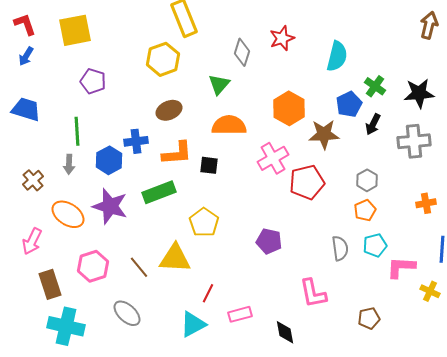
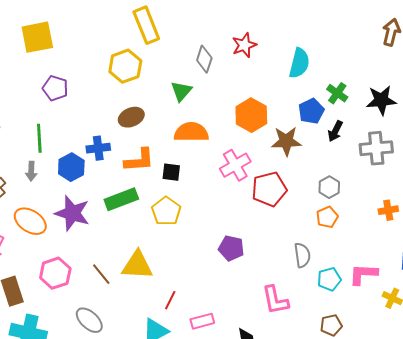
yellow pentagon: (204, 222) -> (166, 211), moved
cyan pentagon: (375, 245) -> (329, 279), moved

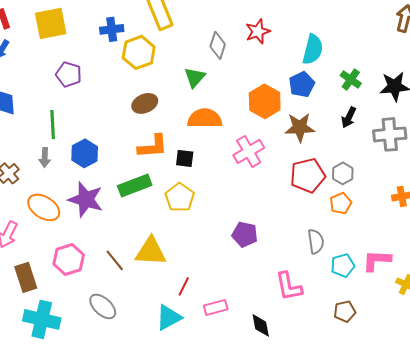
blue pentagon: (311, 111) -> (302, 84), moved
blue cross: (98, 148) -> (112, 29), moved
red pentagon: (269, 189) -> (308, 175), moved

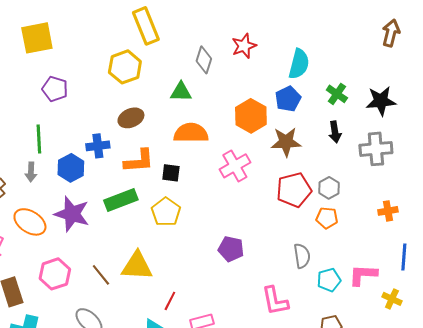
blue cross: (112, 29) -> (98, 146), moved
green triangle: (195, 77) -> (181, 92), turned 50
black arrow: (349, 117) -> (335, 132), turned -35
orange pentagon: (341, 203) -> (327, 218), turned 30

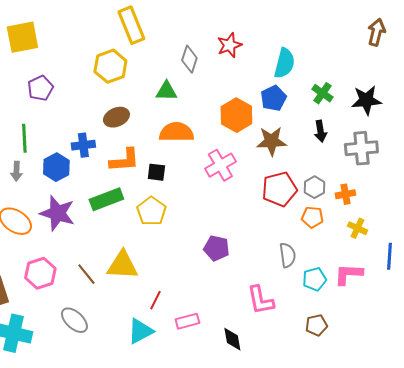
purple pentagon: (55, 89) -> (40, 88), turned 30
orange cross: (388, 211) -> (345, 194), moved
yellow cross: (392, 299) -> (357, 228), moved

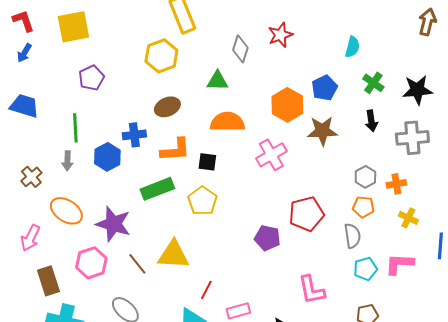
cyan semicircle: (284, 63) -> (352, 47), moved, size x0.7
red pentagon: (279, 189) -> (306, 214), moved
purple star: (57, 213) -> (113, 224), moved
gray semicircle: (287, 255) -> (352, 236), moved

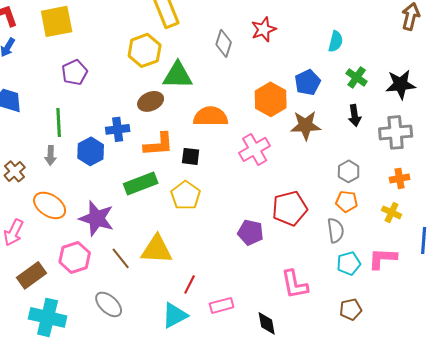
green triangle: (217, 81) -> (178, 75), moved, size x1.4
orange cross: (396, 184) -> (400, 178), moved
brown rectangle: (48, 281) -> (32, 275), turned 72

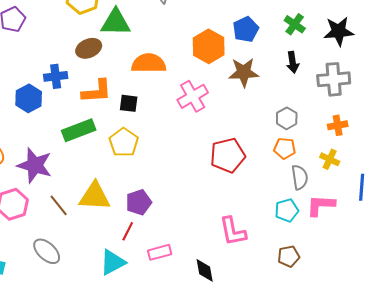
gray semicircle: (336, 230) -> (300, 177), moved
purple pentagon: (251, 232) -> (139, 202), moved, turned -30

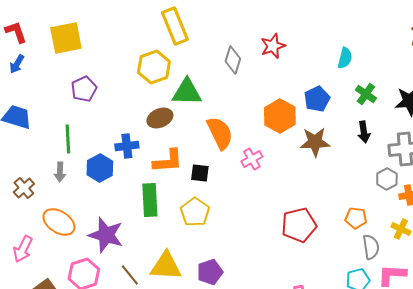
orange semicircle: (149, 63) -> (220, 133), turned 64
pink cross: (193, 96) -> (252, 159), moved, size x0.7
gray hexagon: (287, 118) -> (387, 179), moved
green rectangle: (79, 130) -> (150, 200), turned -72

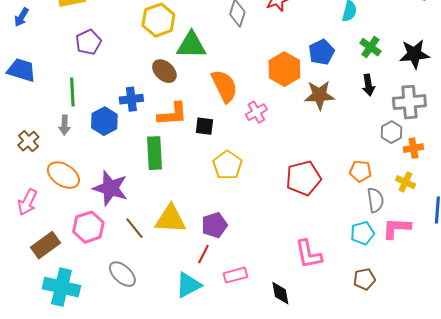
brown ellipse: (160, 118) -> (164, 71), turned 65
yellow pentagon: (195, 212) -> (227, 165), moved

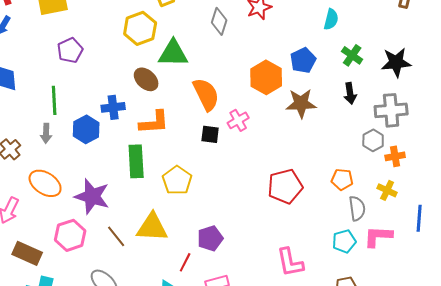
black square: (204, 126) -> (210, 134), moved
yellow pentagon: (227, 165) -> (177, 180), moved
purple pentagon: (214, 225) -> (210, 238), moved
brown rectangle: (45, 245) -> (27, 253), turned 60

